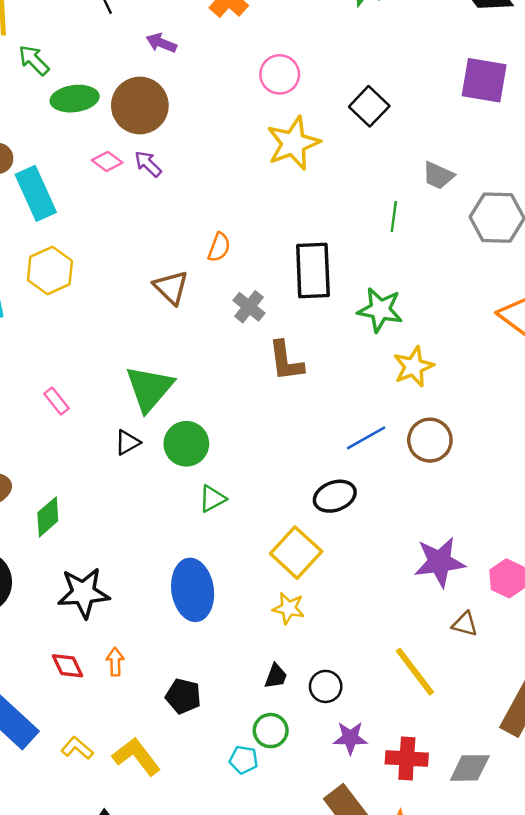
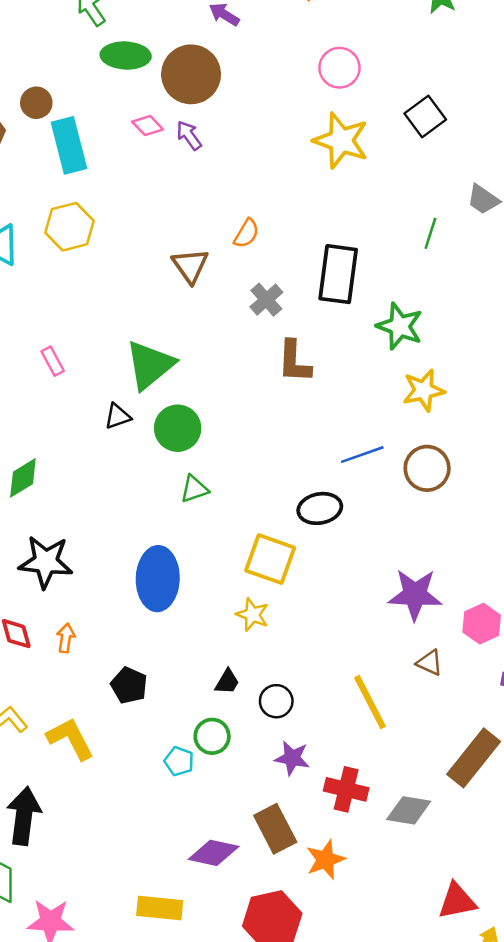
yellow star: (293, 143) -> (341, 140), turned 30
yellow square: (296, 553) -> (270, 559), turned -33

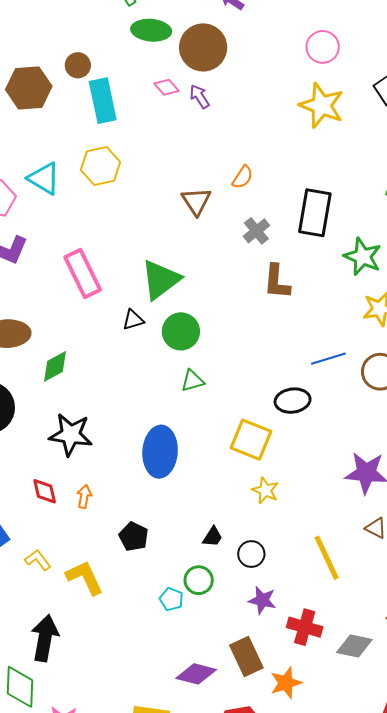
pink rectangle: (53, 361) -> (83, 274), size x2.0
yellow star: (252, 615) -> (265, 490), moved

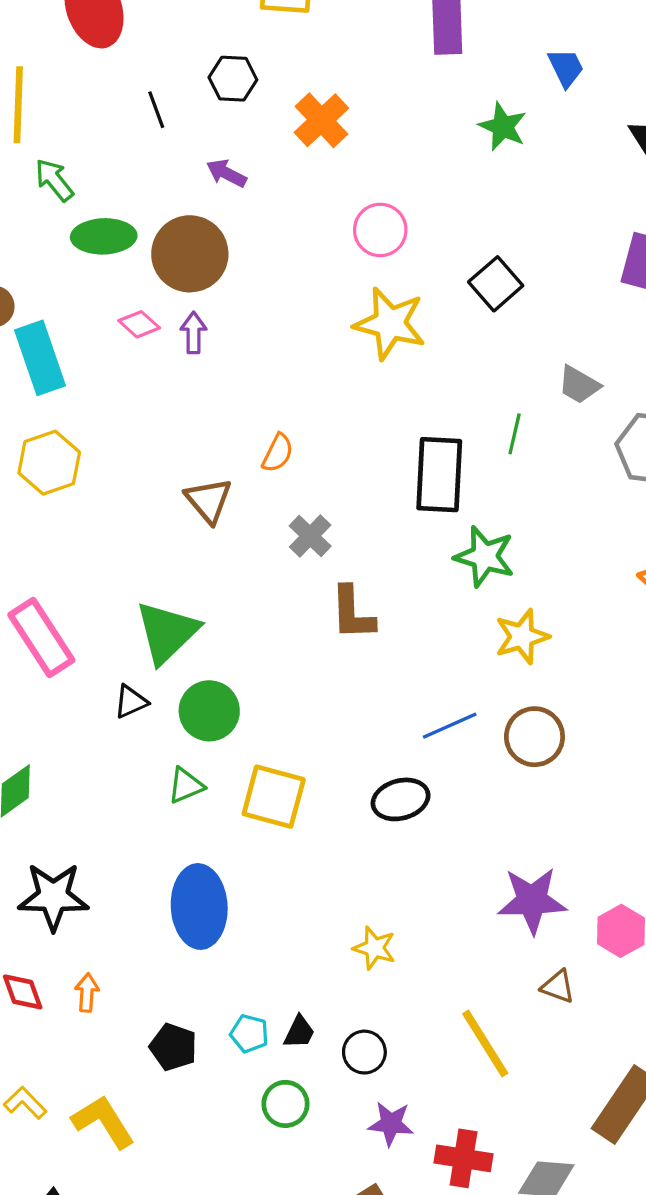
purple arrow: (199, 96) -> (194, 333), turned 40
black rectangle: (315, 213) -> (439, 475), moved
green triangle: (192, 381) -> (186, 786), moved
yellow square: (251, 440) -> (274, 797), moved
cyan pentagon: (171, 599) -> (249, 1034), moved

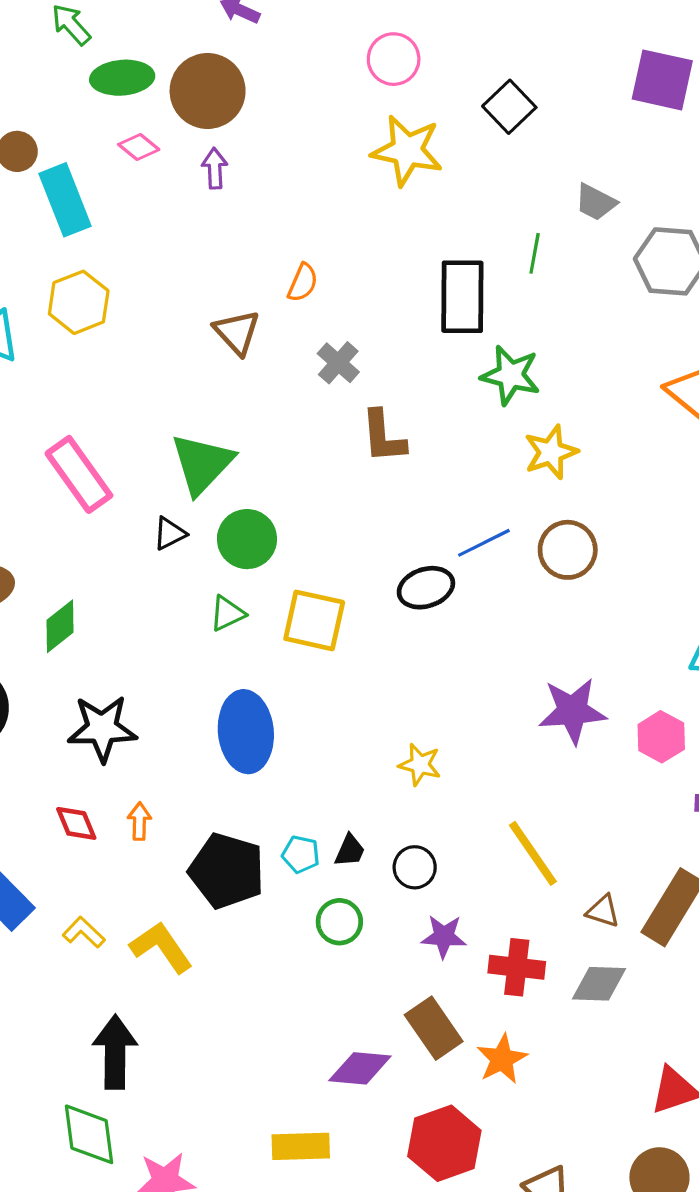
pink diamond: (139, 324) -> (139, 147), moved
black ellipse: (401, 799) -> (426, 588), moved
brown triangle: (558, 987) -> (603, 911), moved
black pentagon: (173, 1047) -> (227, 871), size x1.6

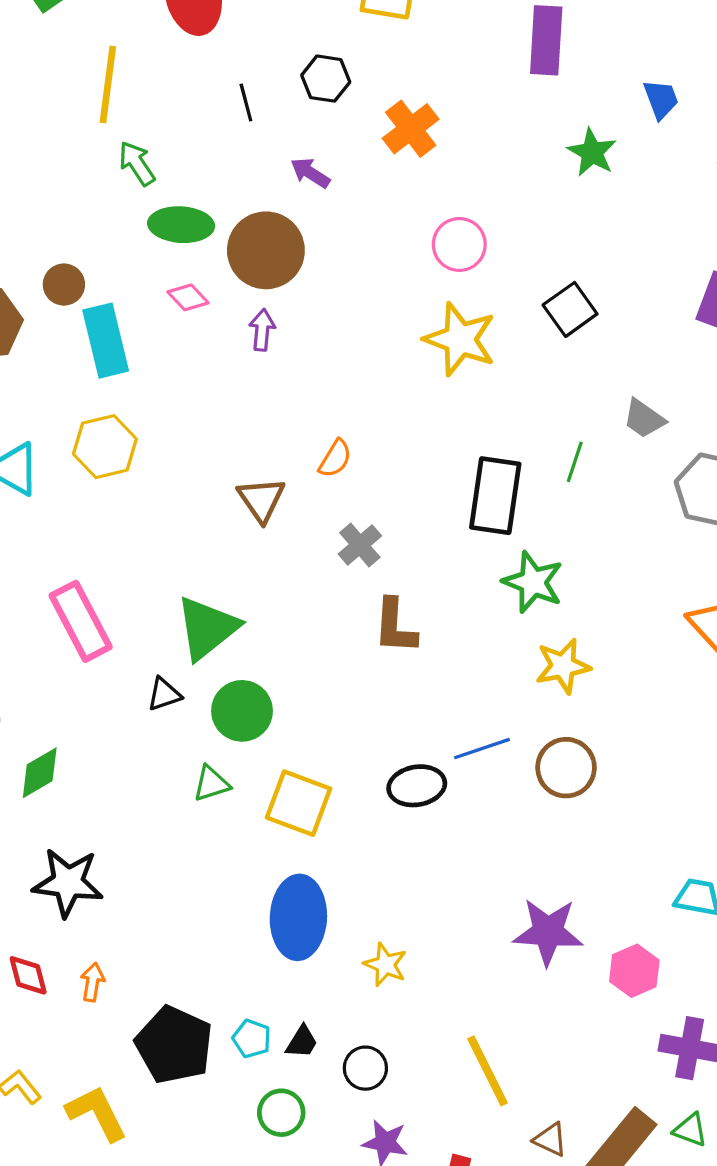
blue ellipse: (246, 732) -> (298, 917), moved

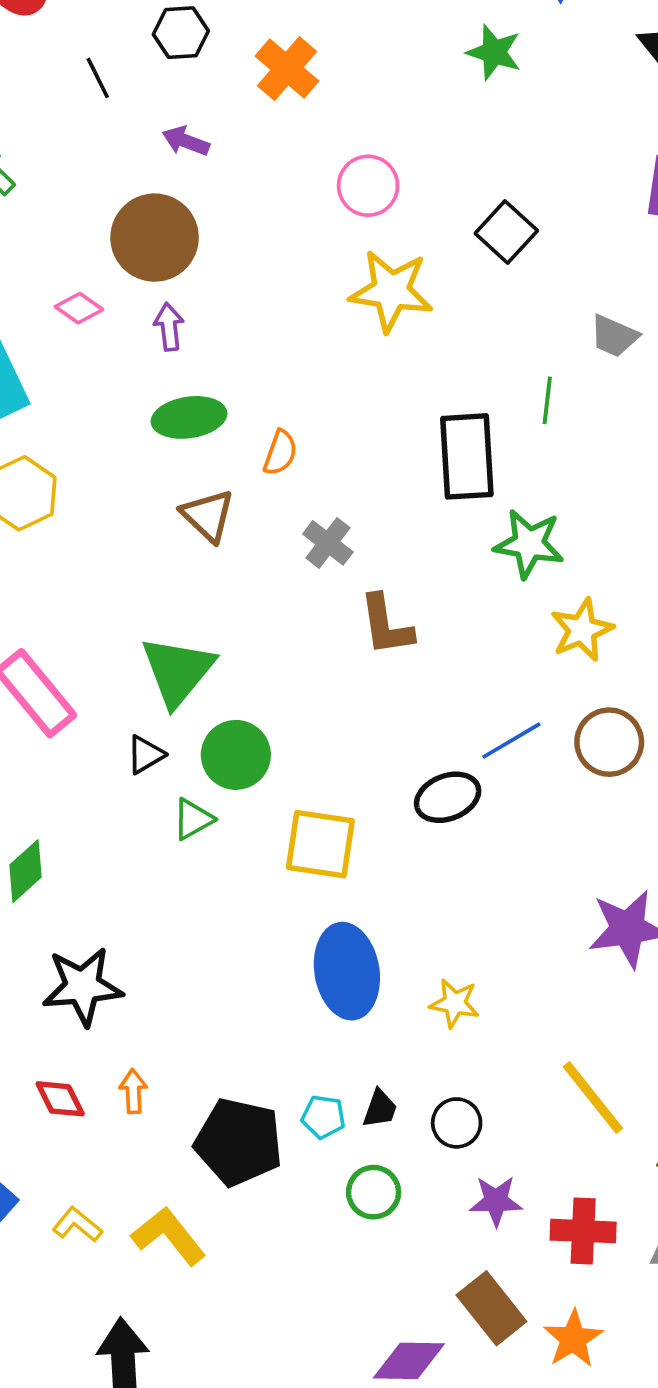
green ellipse: (181, 225) -> (189, 417), moved
green triangle: (211, 784) -> (193, 819), moved

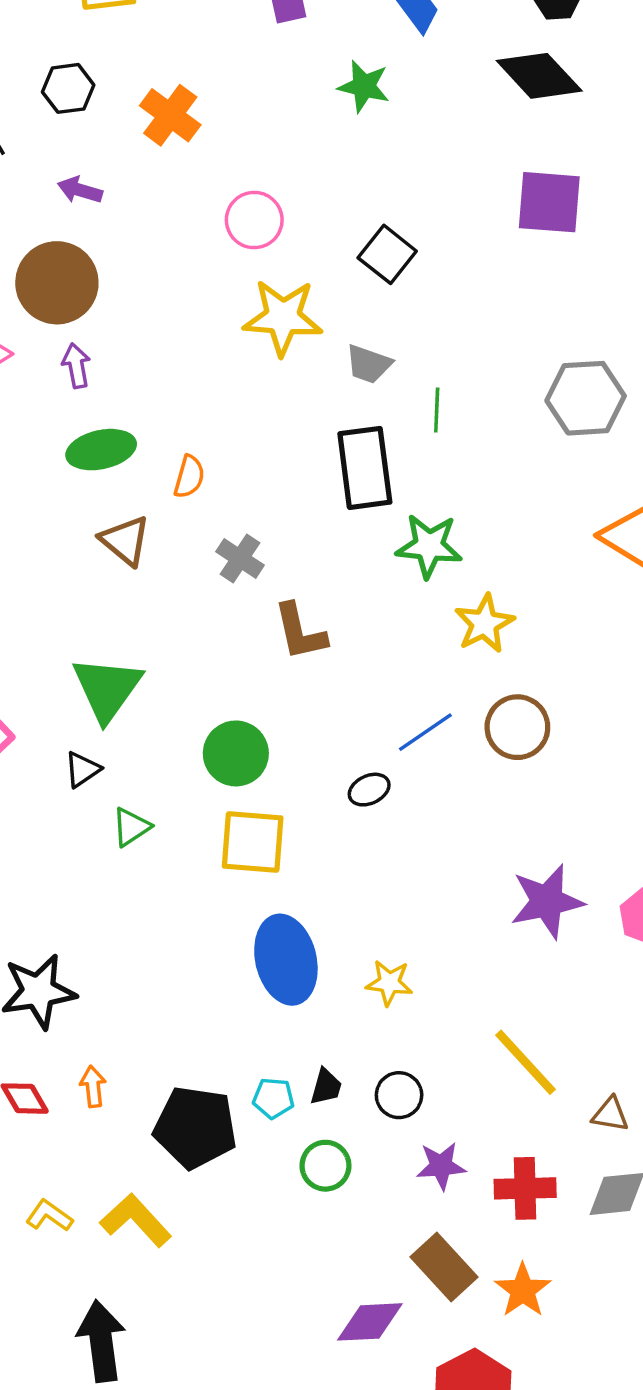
gray trapezoid: (614, 336) -> (369, 364), moved
green circle: (236, 755) -> (236, 753), moved
black ellipse: (448, 797) -> (369, 790), size x0.7

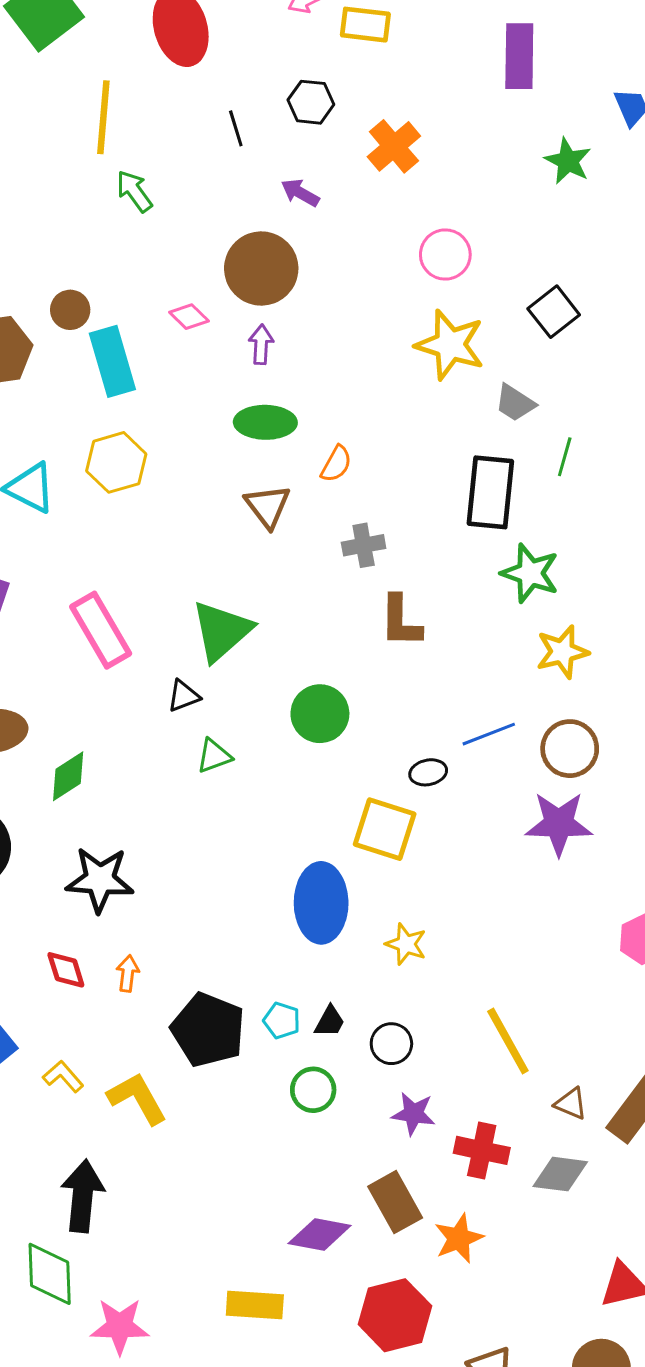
gray cross: (240, 558) -> (364, 545), turned 33
yellow square: (253, 842) -> (385, 829), moved
purple star: (547, 901) -> (559, 824), moved

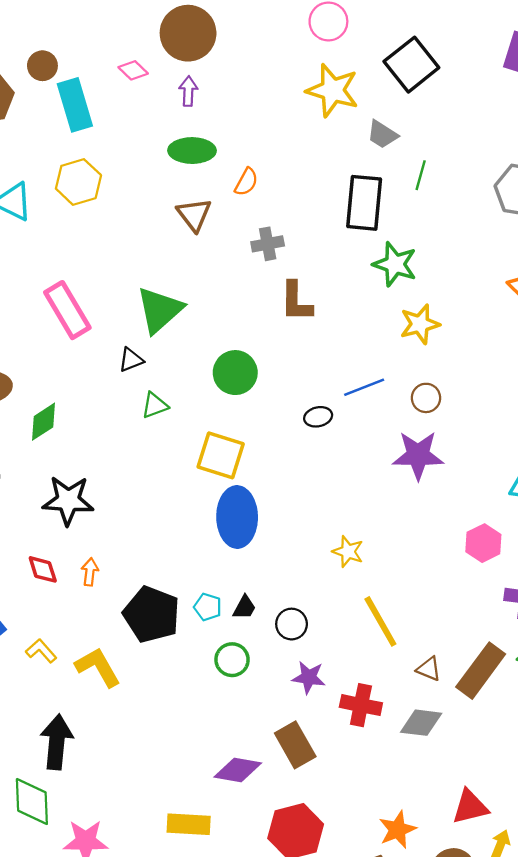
black square: (554, 312) -> (411, 65), size x1.4
brown circle: (570, 749) -> (426, 398), size x0.7
yellow square: (385, 829) -> (221, 455), moved
yellow star: (406, 944) -> (348, 552), moved
orange star: (459, 1238) -> (397, 830), moved

